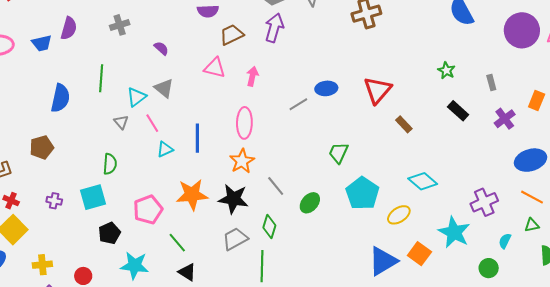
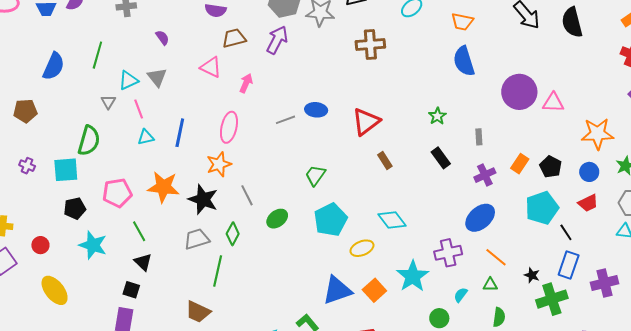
blue ellipse: (531, 160) -> (480, 218), moved, turned -36
green semicircle: (110, 164) -> (89, 141), size x1.4

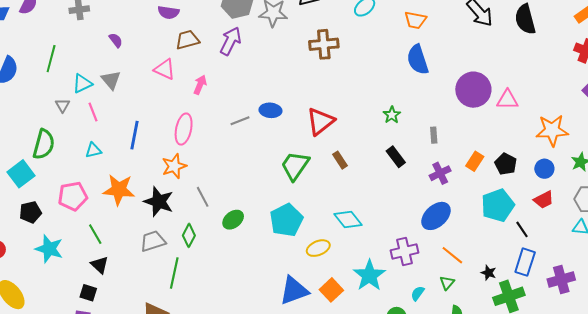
cyan triangle: (146, 137) -> (93, 150), moved
cyan square: (66, 170) -> (21, 174), turned -32
green trapezoid: (315, 175) -> (295, 166), moved, size x1.4
green triangle: (490, 285) -> (447, 283), turned -49

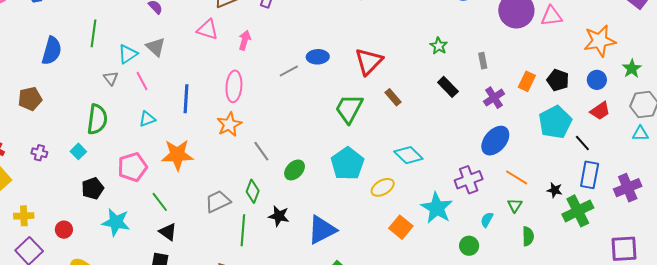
cyan square: (21, 174) -> (78, 151), size x0.6
black star: (159, 202) -> (279, 216), moved, size x0.7
blue triangle: (294, 290) -> (322, 230), moved

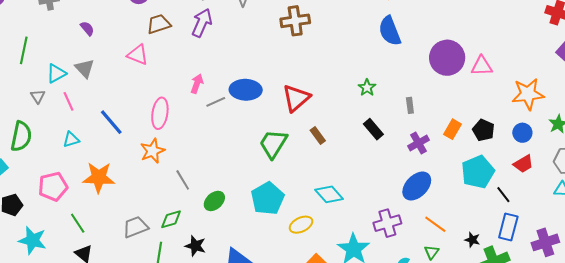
pink arrow: (245, 40) -> (197, 84), moved
blue ellipse: (318, 57) -> (246, 90), size x1.4
blue line: (186, 99) -> (111, 122), turned -48
green diamond: (253, 191) -> (171, 219), turned 50

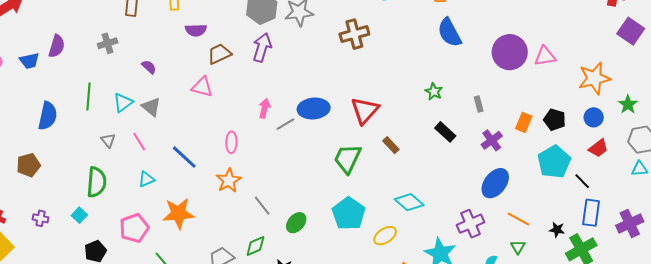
cyan triangle: (56, 74) -> (123, 102), moved
pink ellipse: (160, 113) -> (231, 142), size x0.7

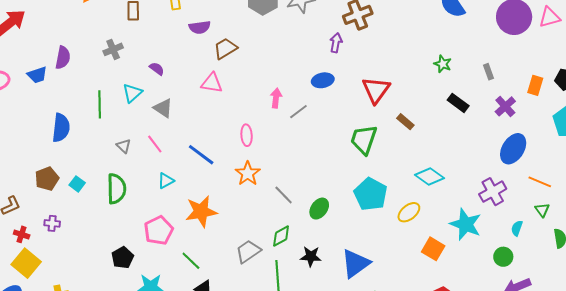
purple arrow: (262, 47) -> (336, 43), moved, size x0.7
cyan triangle: (123, 102) -> (132, 93), moved
blue ellipse: (314, 109) -> (323, 80), moved, size x0.7
cyan square: (79, 215) -> (77, 184), moved
purple cross: (40, 218) -> (52, 223), moved

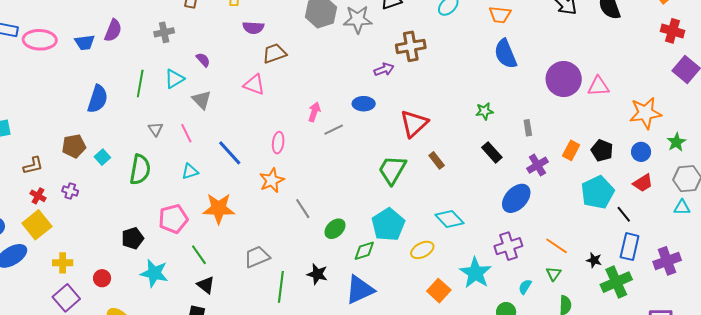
purple arrow: (336, 43) -> (384, 69), turned 48
green star: (443, 64) -> (484, 111), turned 30
blue ellipse: (513, 149) -> (516, 198), moved
green diamond: (281, 236) -> (364, 251), moved

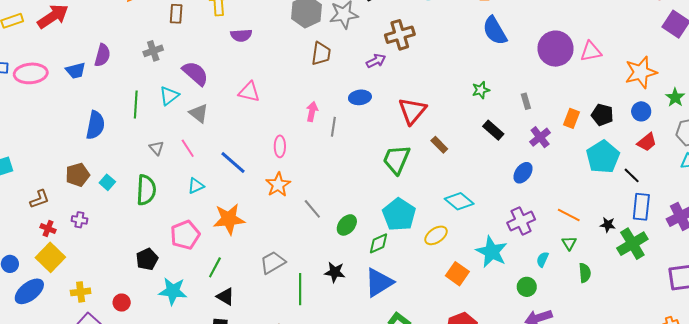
brown trapezoid: (274, 53) -> (321, 54), moved, turned 125
purple semicircle: (203, 60) -> (195, 73), size x1.8
gray line: (334, 130) -> (333, 127), turned -48
blue ellipse: (516, 198) -> (523, 173), size x0.7
green line: (199, 255) -> (215, 267), turned 70

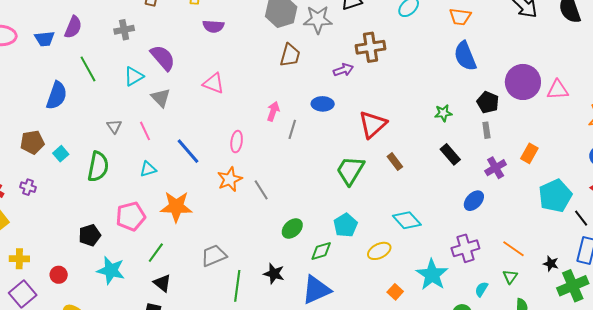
green line: (136, 105) -> (88, 69), moved, turned -40
black pentagon: (602, 115) -> (488, 102), moved
gray line: (312, 209) -> (261, 190), moved
cyan pentagon: (399, 214) -> (345, 225), size x0.7
orange square: (457, 274) -> (395, 292), size x0.7

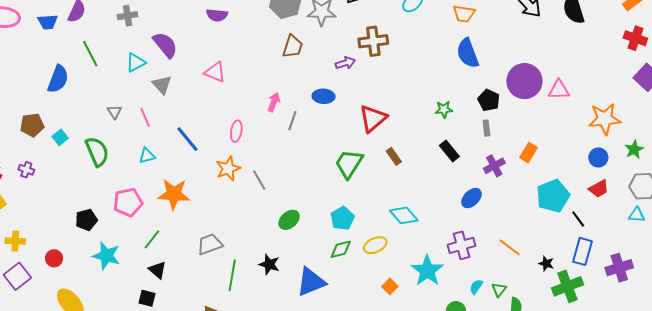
green semicircle: (98, 167) -> (97, 152), turned -36
green diamond: (321, 251) -> (341, 249), moved
green triangle: (510, 277) -> (499, 290), moved

